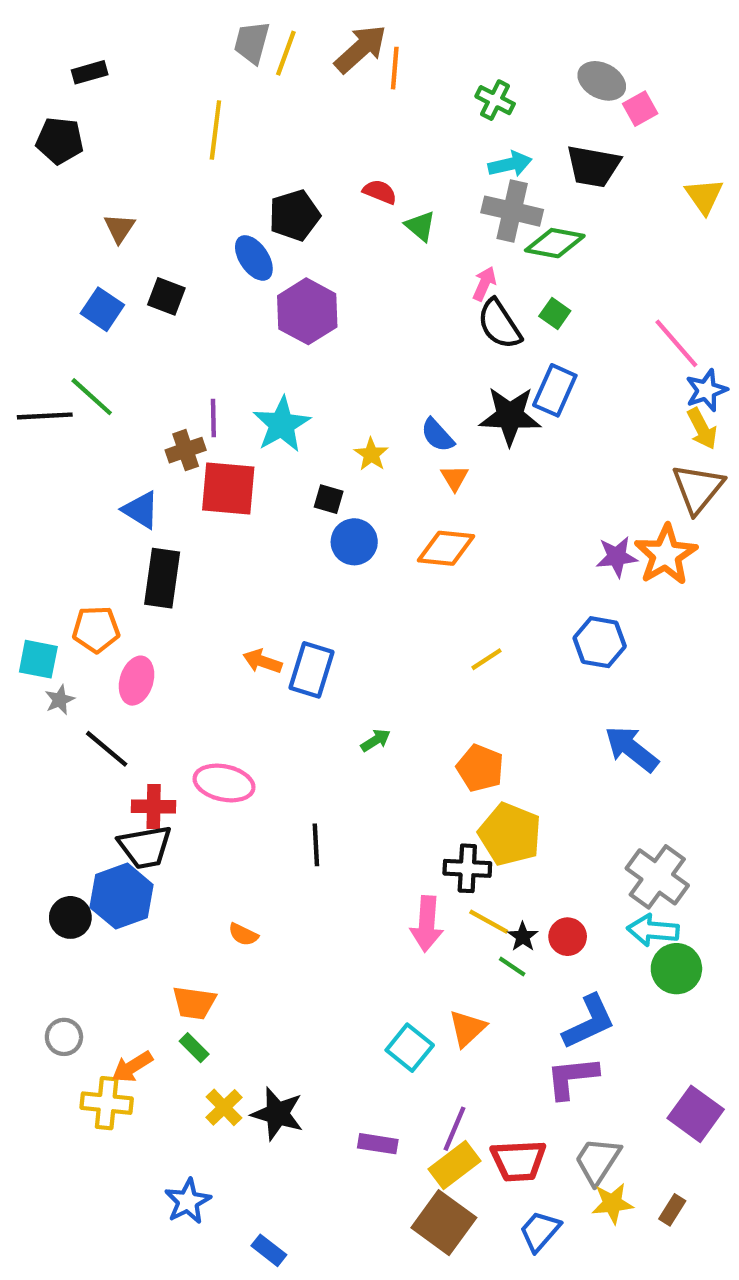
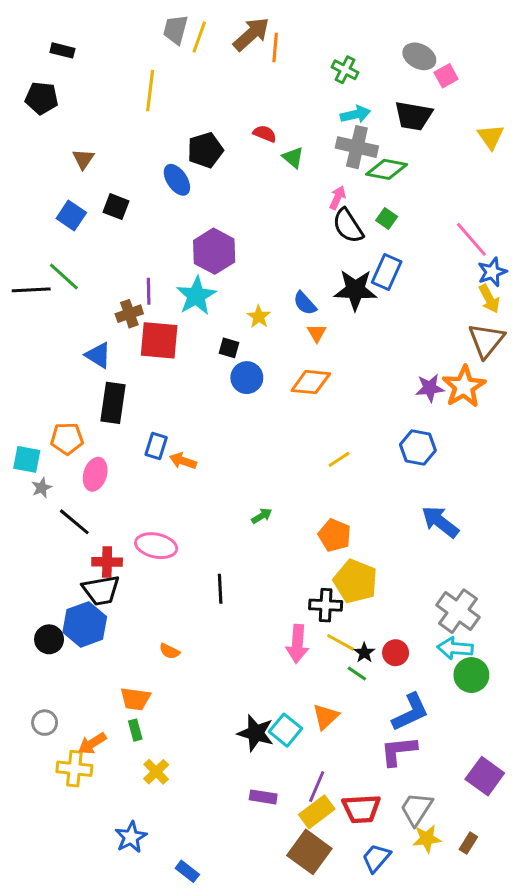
black rectangle: (90, 72) -> (62, 50), turned 30
purple hexagon: (307, 311) -> (214, 251), moved
blue rectangle: (312, 670) -> (156, 446), moved, size x0.7
green rectangle: (194, 1048) -> (135, 730), turned 30
black star: (277, 1114) -> (256, 733), moved

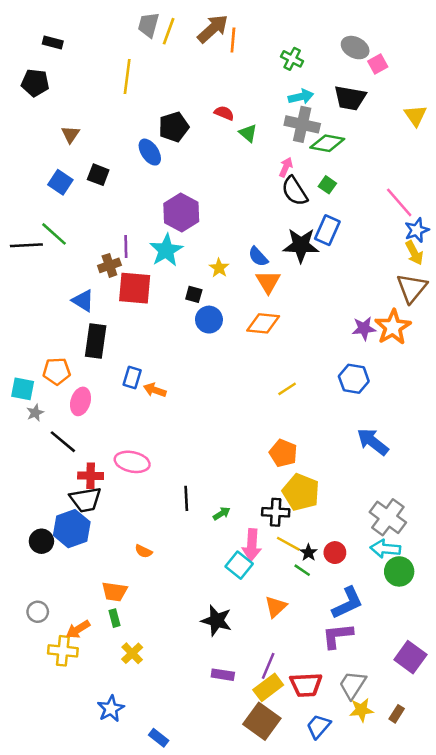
orange triangle: (317, 333) -> (268, 282), size x1.5
green arrow: (262, 516) -> (222, 514), moved
cyan square: (286, 730) -> (239, 565), moved

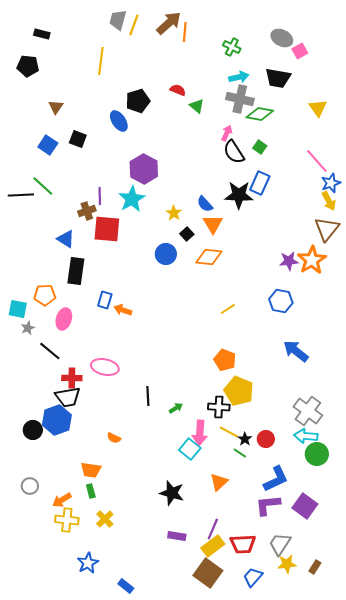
yellow triangle: (416, 116) -> (318, 108), moved
black square: (194, 294) -> (187, 234), moved, turned 32
yellow cross: (63, 651) -> (67, 520), moved
purple square: (410, 657) -> (305, 506), moved

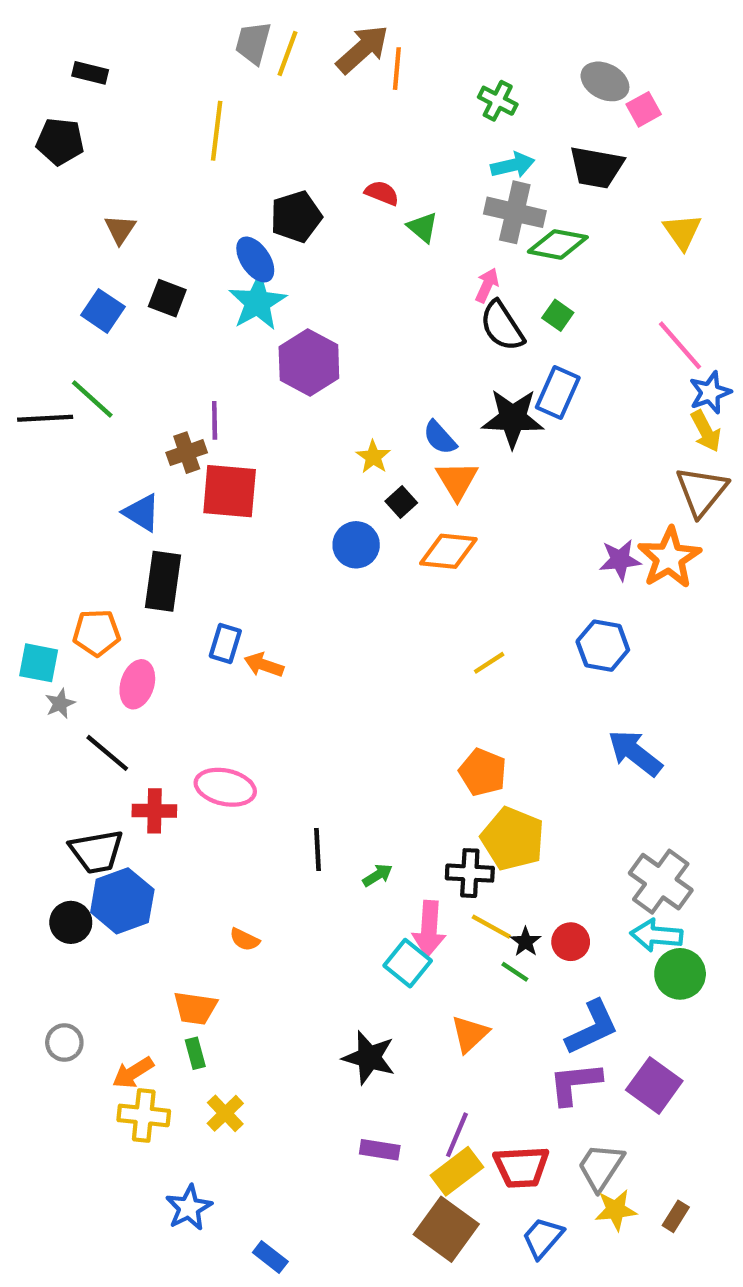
cyan star: (132, 199) -> (257, 302), moved
black trapezoid: (68, 397) -> (97, 852), moved

